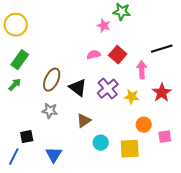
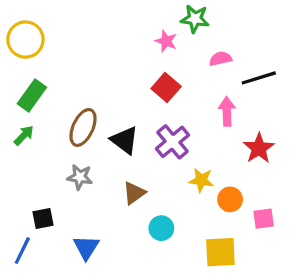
pink semicircle: (94, 55) -> (220, 59), moved
red square: (118, 55) -> (166, 87), moved
yellow star: (132, 97) -> (201, 180), moved
yellow square: (130, 149) -> (220, 252), moved

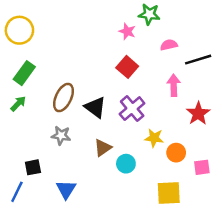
cyan circle: (161, 228) -> (126, 164), moved

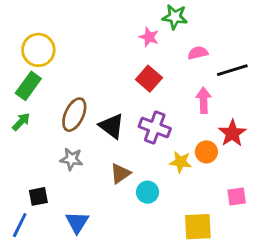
yellow circle: (19, 30) -> (38, 50), moved
purple cross: (132, 109) -> (155, 128), turned -30
orange circle: (176, 153) -> (206, 152), moved

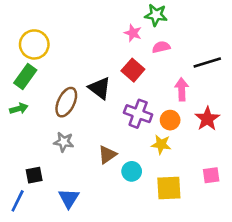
pink semicircle: (198, 53) -> (161, 47), moved
green arrow: (21, 122) -> (19, 109), turned 30
black triangle: (112, 126) -> (100, 88), moved
orange circle: (206, 152) -> (170, 120), moved
yellow square: (198, 227) -> (169, 188), moved

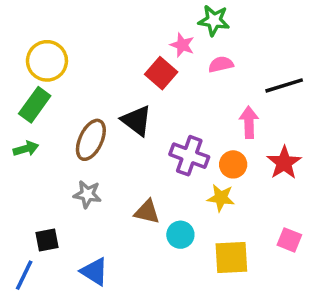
red square: (133, 70) -> (161, 73), moved
brown triangle: (107, 155) -> (147, 212), turned 48
pink square: (211, 175) -> (289, 240), turned 30
blue triangle: (69, 198) -> (94, 272), turned -30

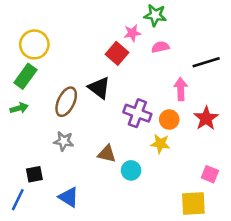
pink star: (182, 45) -> (132, 33), turned -30
yellow square: (231, 258) -> (193, 203), moved

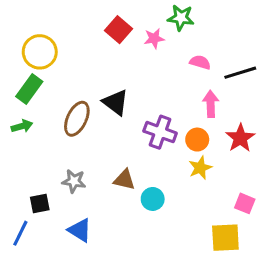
pink semicircle: (160, 47) -> (200, 62), moved, turned 30
red square: (117, 53) -> (118, 30), moved
gray star: (64, 141) -> (74, 181), moved
yellow star: (160, 144) -> (200, 168), moved, turned -30

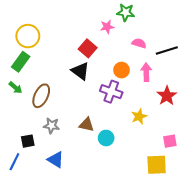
red square: (118, 30) -> (88, 48), moved
brown ellipse: (77, 119) -> (41, 96), moved
green arrow: (22, 126) -> (15, 88), turned 56
orange circle: (197, 140) -> (122, 70), moved
pink square: (245, 203) -> (170, 141), turned -32

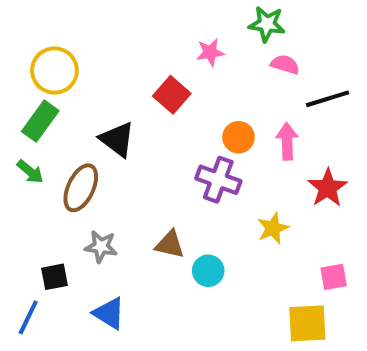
green star: (126, 12) -> (267, 24), moved
pink semicircle: (139, 43) -> (285, 64), moved
black triangle: (80, 71) -> (117, 139), moved

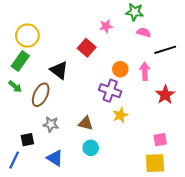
yellow star: (273, 228) -> (120, 115), moved
cyan circle: (208, 271) -> (91, 148), moved
pink square: (334, 277) -> (160, 140), moved

